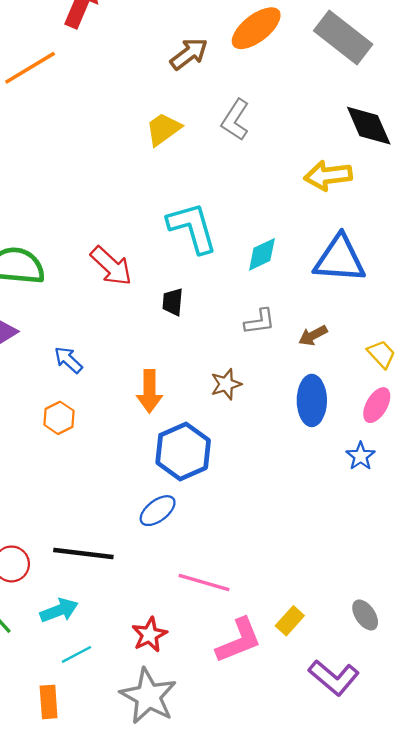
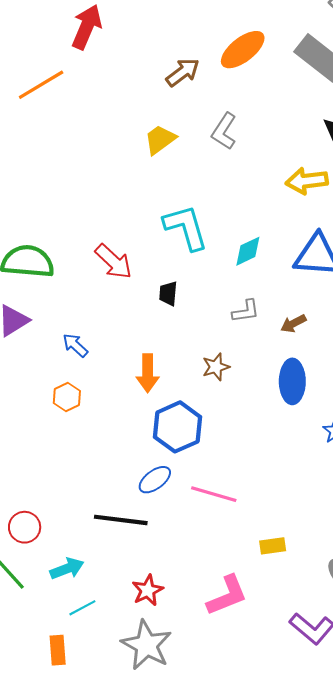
black line: (83, 554) -> (121, 520), moved
pink line: (204, 583) -> (214, 494), moved
yellow rectangle: (290, 621) -> (273, 546), moved, turned 40

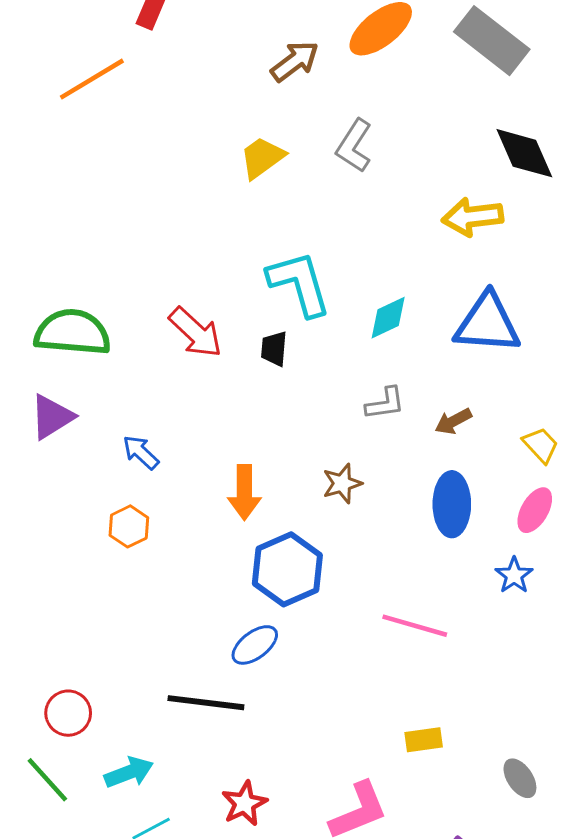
black trapezoid: (168, 294) -> (274, 349), moved
pink line: (214, 494) -> (415, 626), moved

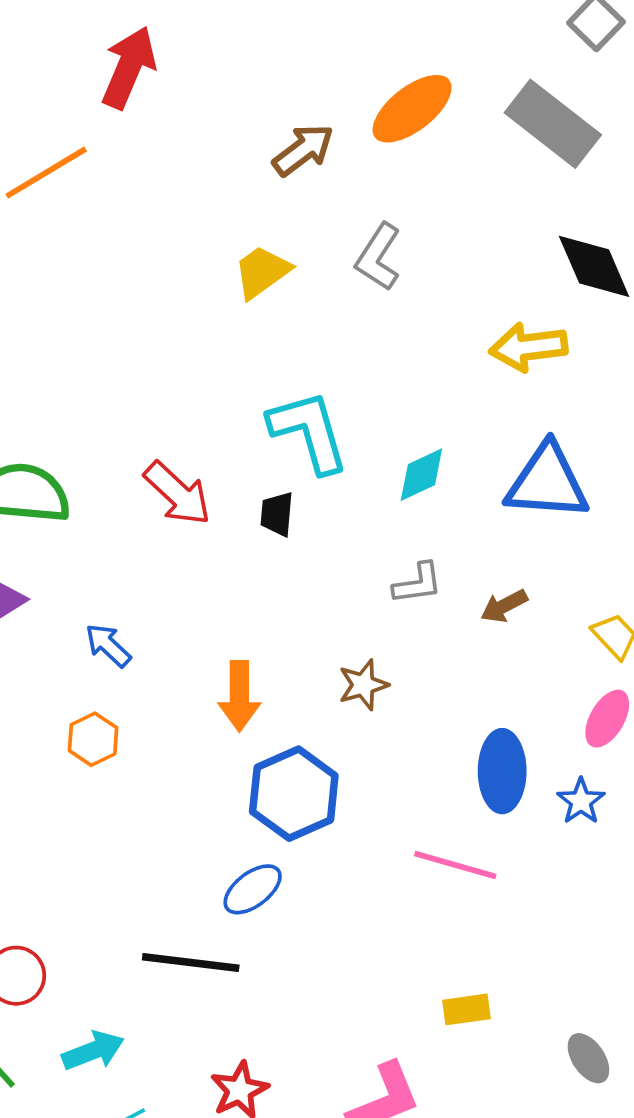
blue ellipse: (452, 504) -> (502, 771), moved

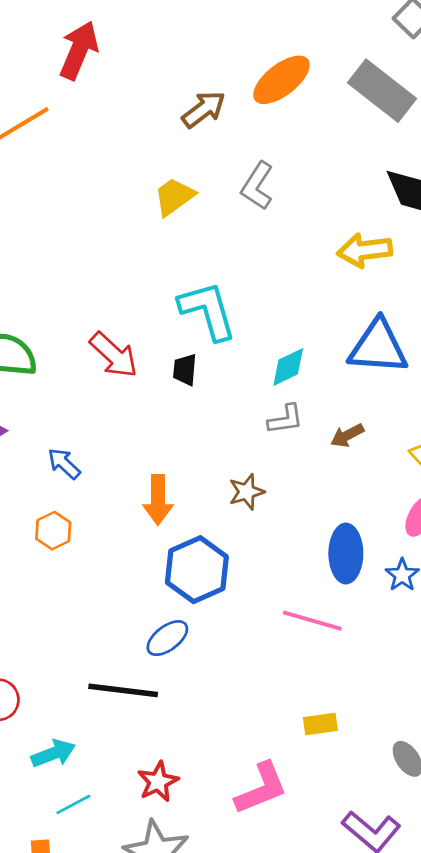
cyan diamond: (421, 475) -> (288, 367), moved

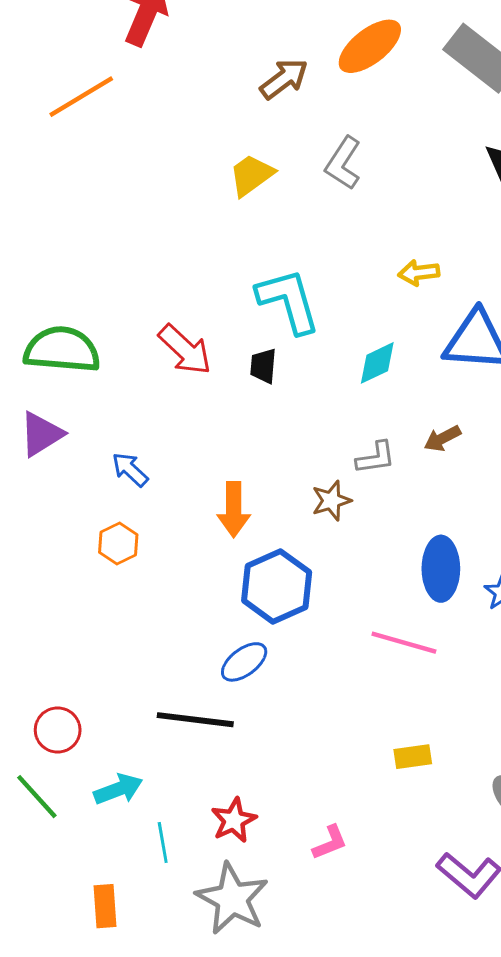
yellow arrow: (365, 250) -> (419, 273), moved, size x0.7
gray L-shape: (285, 419) -> (376, 458), moved
pink L-shape: (261, 788) -> (330, 842), moved, size x0.6
cyan line: (73, 804) -> (163, 842), moved, turned -72

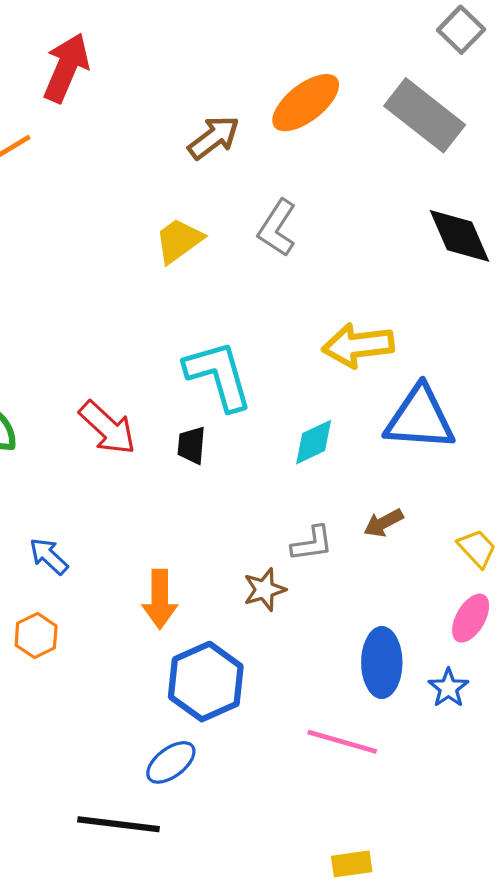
yellow arrow: (419, 273) -> (358, 345), size x1.6

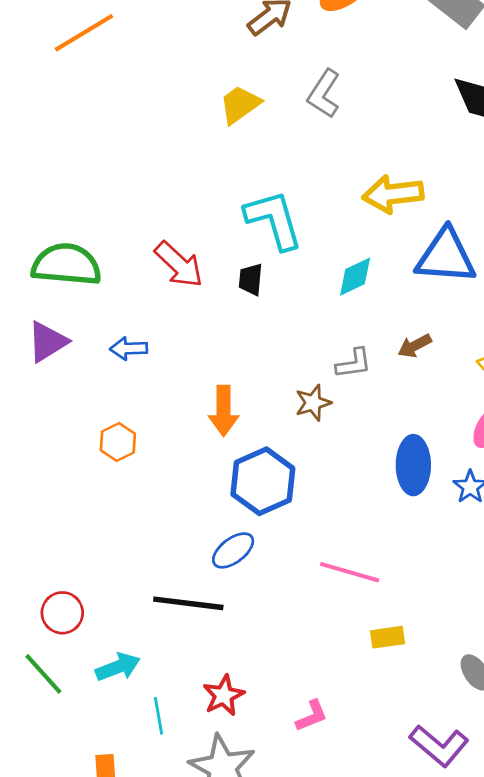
blue arrow: (49, 556) -> (129, 349), moved, turned -45
pink line: (342, 742) -> (350, 572), moved

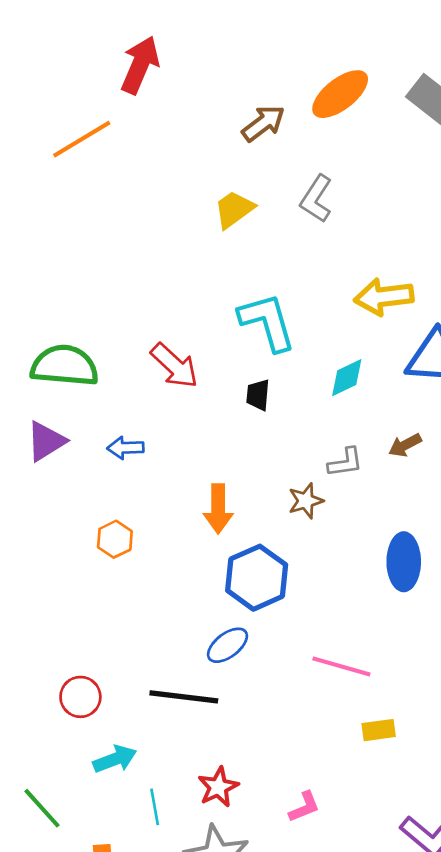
black trapezoid: (251, 279) -> (258, 395), moved
red circle: (62, 613) -> (80, 697), moved
green line: (43, 674) -> (42, 808), moved

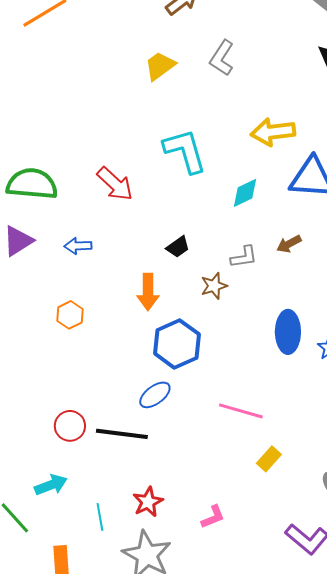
black trapezoid: (258, 395) -> (178, 247), moved, turned -130
red circle: (80, 697) -> (70, 426), moved
yellow rectangle: (379, 730) -> (269, 459), turned -40
cyan arrow: (115, 759) -> (51, 485), moved

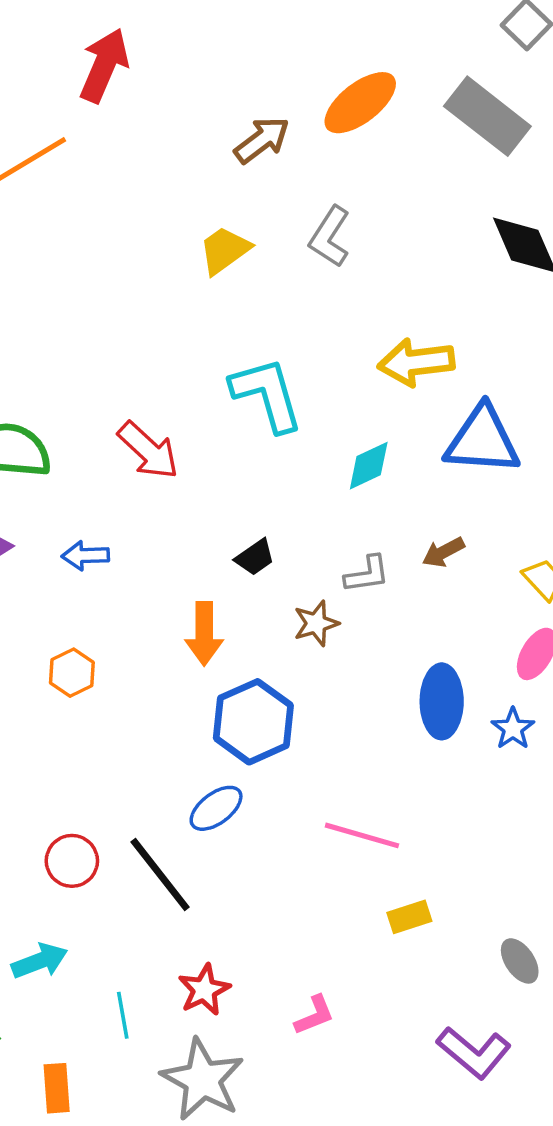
black line: (122, 434) -> (160, 874), turned 45
yellow rectangle: (269, 459) -> (409, 917), turned 30

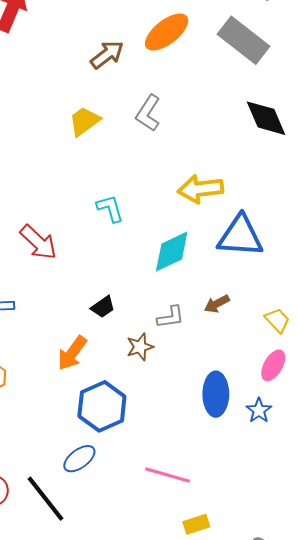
cyan L-shape: (267, 394) -> (110, 208), size x0.6
cyan diamond: (369, 466) -> (172, 252), size x1.4
orange arrow: (204, 634) -> (72, 353), turned 36

